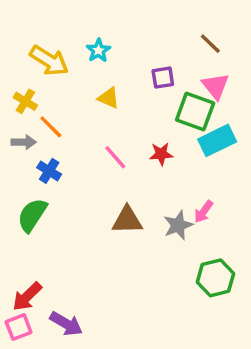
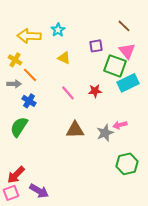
yellow arrow: (49, 61) -> (29, 36), turned 150
pink arrow: (204, 212) -> (120, 125), turned 40

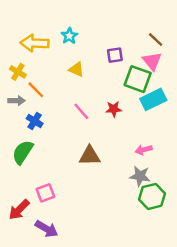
brown line: (124, 26) -> (156, 40), moved
gray star: (105, 133) -> (140, 176), moved, turned 30
pink square: (11, 193) -> (45, 193), moved

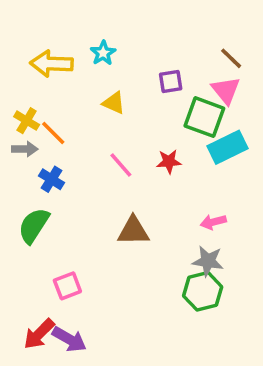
yellow cross: (18, 72) -> (27, 121), moved
green hexagon: (152, 196) -> (203, 291), moved
red arrow: (19, 210) -> (39, 334), moved

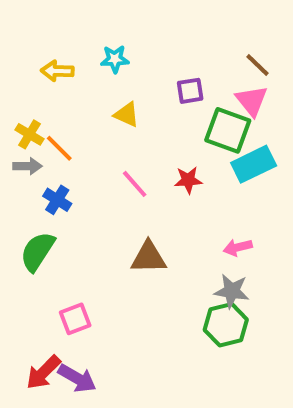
cyan star: (103, 53) -> (115, 59), turned 30
yellow arrow: (51, 64) -> (57, 71), size x0.7

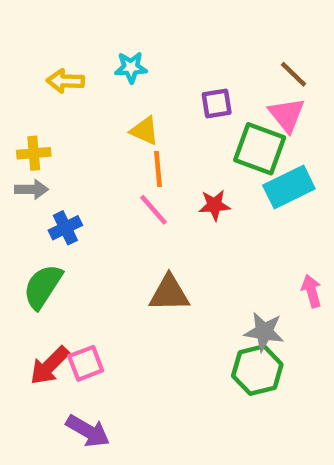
yellow cross: (30, 134) -> (34, 153), turned -36
orange line: (59, 148) -> (158, 169), moved, turned 40
blue cross: (57, 200) -> (65, 228), turned 32
pink arrow: (238, 247) -> (312, 291), moved, turned 88
red arrow: (43, 372) -> (50, 366), moved

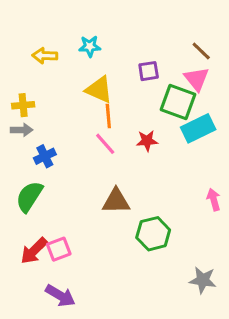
yellow triangle: (144, 131) -> (99, 90), size x1.4
gray star: (264, 332) -> (203, 280), moved
green hexagon: (257, 370) -> (153, 234), moved

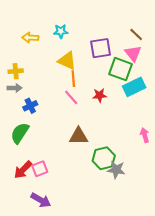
purple square: (149, 71) -> (101, 48), size x1.5
gray star: (203, 280) -> (116, 170), moved

